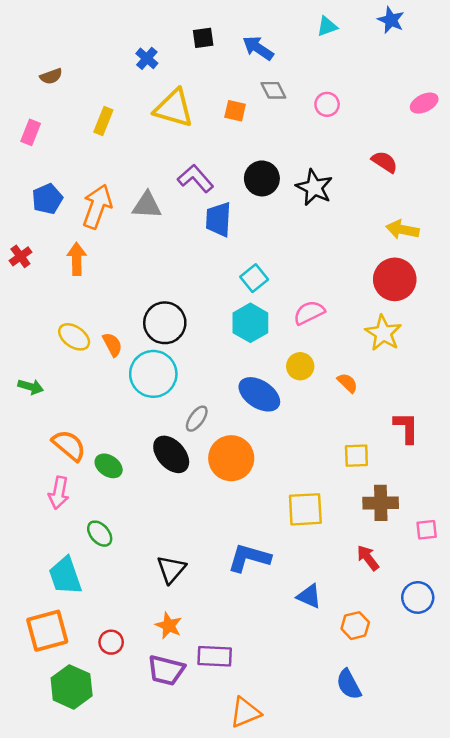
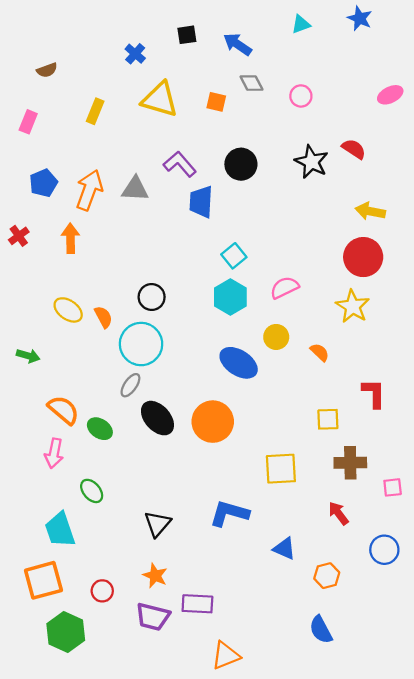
black star: (314, 187) -> (311, 162), moved
black circle: (165, 323) -> (152, 297), size x0.7
gray ellipse: (197, 419) -> (130, 385), moved

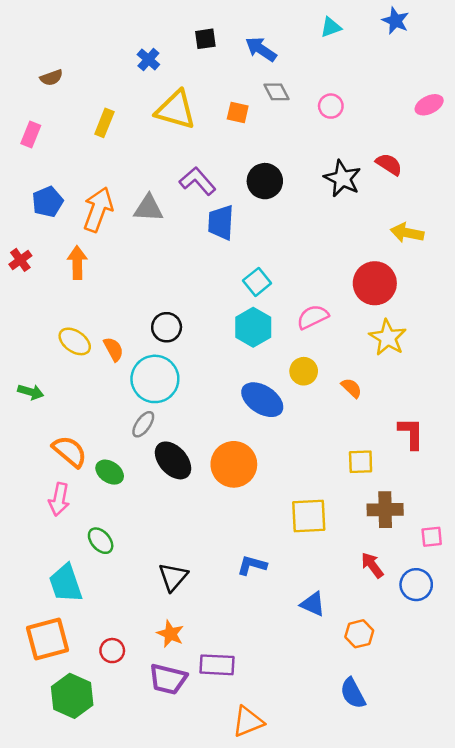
red circle: (363, 257) -> (375, 283), moved
blue L-shape: (229, 513) -> (252, 565), size x0.7
blue circle: (384, 550) -> (416, 585), moved

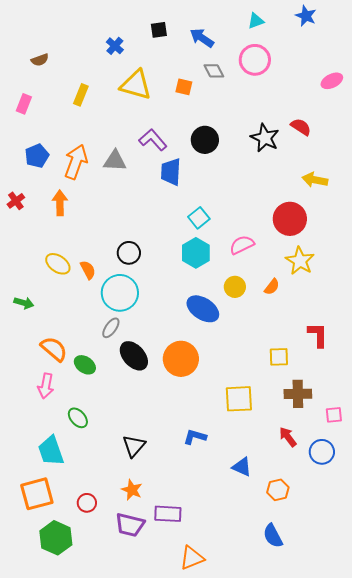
pink circle: (331, 106) -> (255, 60), moved, size x1.6
orange semicircle: (351, 388) -> (272, 287), moved, turned 84

